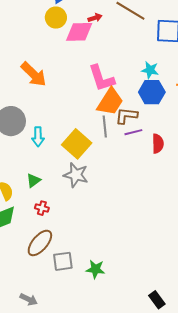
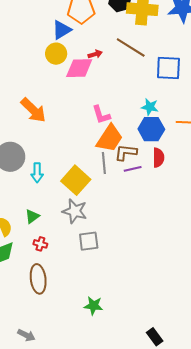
pink L-shape: (101, 78) -> (101, 115), size x0.7
red semicircle: (158, 144) -> (158, 158), moved
brown ellipse: (40, 243) -> (38, 279), turned -48
gray square: (63, 261) -> (89, 241), moved

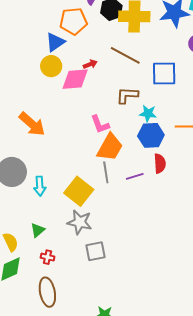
brown L-shape: (126, 152) -> (127, 95), moved

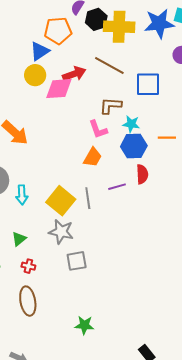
red arrow: (90, 64) -> (74, 74), size x1.6
pink L-shape: (100, 124) -> (98, 129), moved
orange trapezoid: (110, 147) -> (93, 157), size x0.7
gray line: (106, 172) -> (88, 198), moved

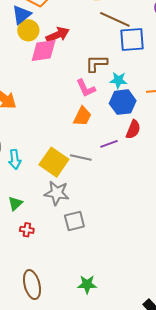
brown line: (109, 66) -> (115, 19), moved
yellow circle: (35, 75) -> (28, 30), moved
red semicircle: (142, 174) -> (133, 129), turned 30
gray line: (88, 198) -> (81, 158), turned -65
brown ellipse: (28, 301) -> (32, 285), moved

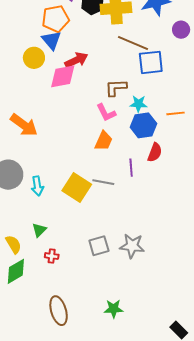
blue triangle: (21, 15) -> (51, 40), moved, turned -30
yellow circle: (28, 30) -> (34, 58), moved
purple line: (109, 144) -> (131, 168), turned -72
gray star: (57, 193) -> (132, 246), moved

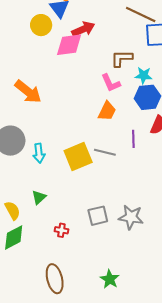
yellow square: (77, 188) -> (78, 156), turned 32
red cross: (52, 256) -> (61, 230), moved
green star: (114, 309) -> (110, 279), turned 30

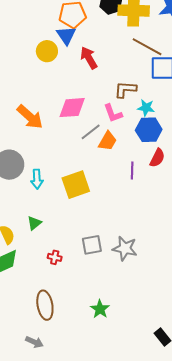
red arrow: (83, 29) -> (89, 58), turned -100
pink diamond: (69, 45) -> (72, 108), moved
gray line: (105, 152) -> (91, 132), moved, turned -55

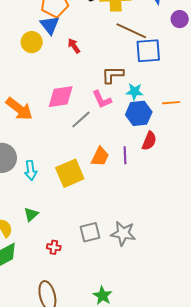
red arrow: (89, 58) -> (74, 46), size x0.7
orange trapezoid: (108, 141) -> (100, 157), moved

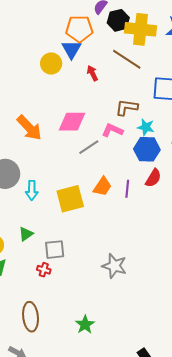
brown line: (131, 31) -> (127, 59), moved
pink L-shape: (102, 99) -> (112, 130), turned 130
gray square: (90, 232) -> (55, 250), moved

